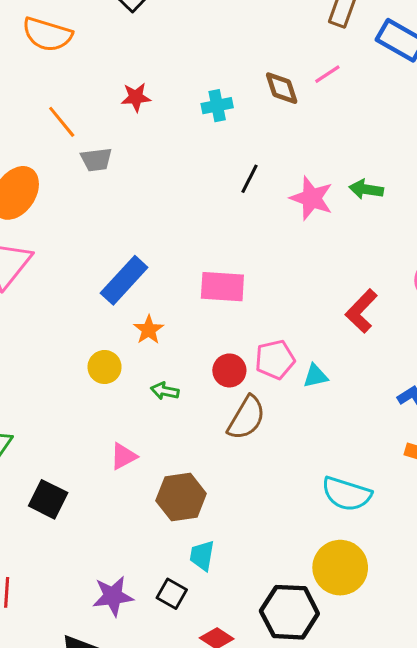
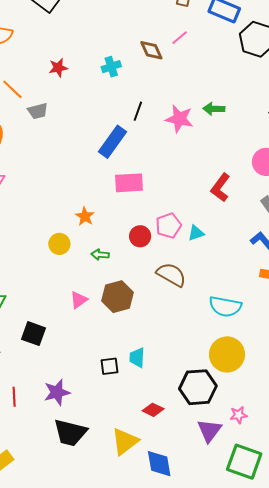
blue rectangle: (124, 280) -> (113, 142), moved
brown semicircle: (246, 418) -> (171, 275), moved, turned -84
brown hexagon: (181, 497) -> (118, 297), moved
black square: (172, 594) -> (109, 366), moved, turned -30
purple star: (113, 596) -> (57, 392), moved

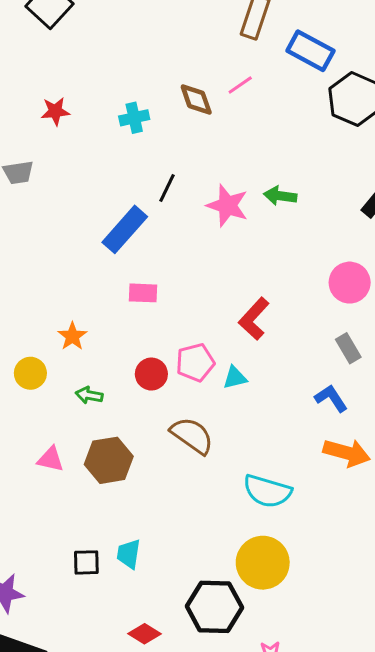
pink rectangle: (129, 183) -> (143, 293), size x0.7
red L-shape: (220, 188) -> (254, 319), moved
pink triangle: (79, 300) -> (51, 459), turned 42

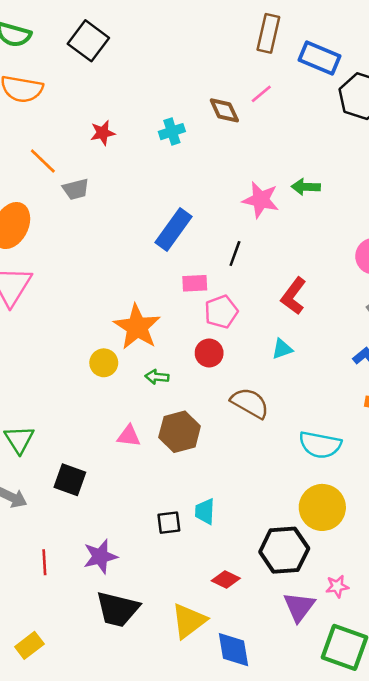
black line: (167, 188) -> (235, 254), moved
orange star: (72, 336) -> (137, 327), size x1.8
pink pentagon: (195, 362) -> (221, 312), moved

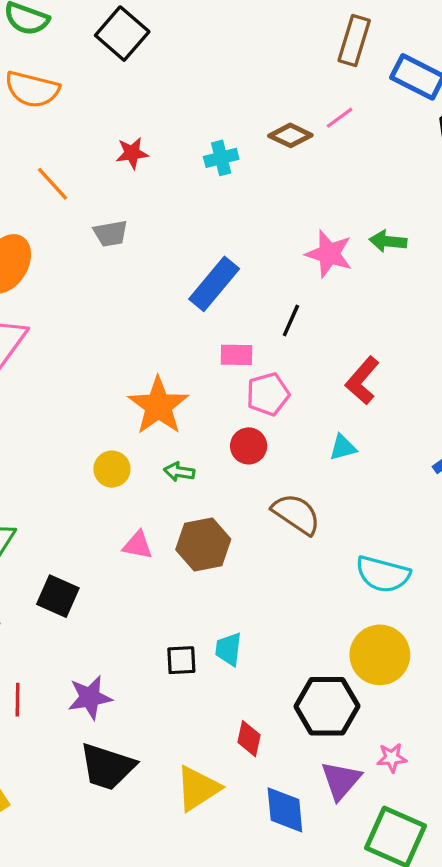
brown diamond: (224, 110) -> (290, 135), turned -44
gray trapezoid: (76, 189) -> (111, 234), moved
yellow circle: (104, 363) -> (112, 469), moved
red diamond: (226, 580) -> (249, 739), turned 72
blue diamond: (234, 650) -> (285, 810), moved

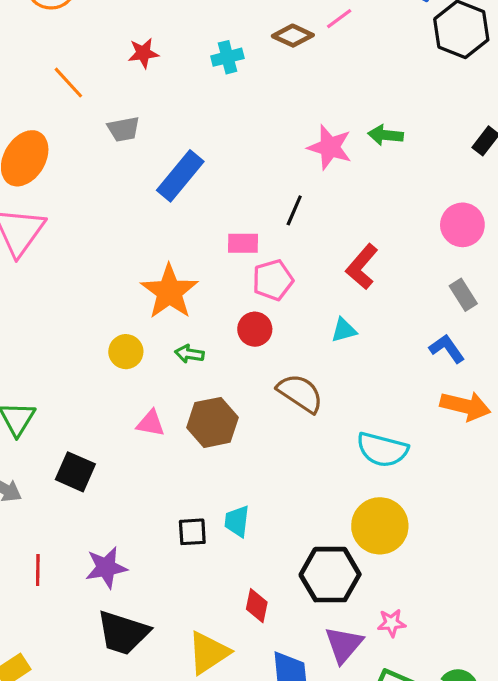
blue rectangle: (214, 284) -> (180, 176), moved

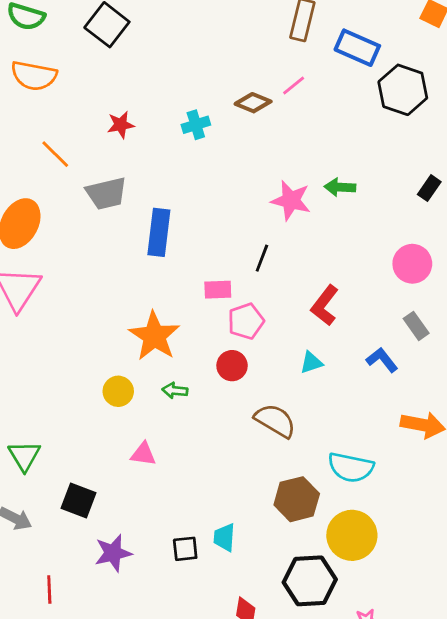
gray trapezoid: (123, 129) -> (106, 193), size x1.4
blue rectangle: (180, 176) -> (159, 232), turned -30
blue L-shape: (447, 349) -> (382, 360), moved
brown hexagon: (213, 422) -> (297, 499), moved
purple star: (106, 567) -> (113, 553), moved

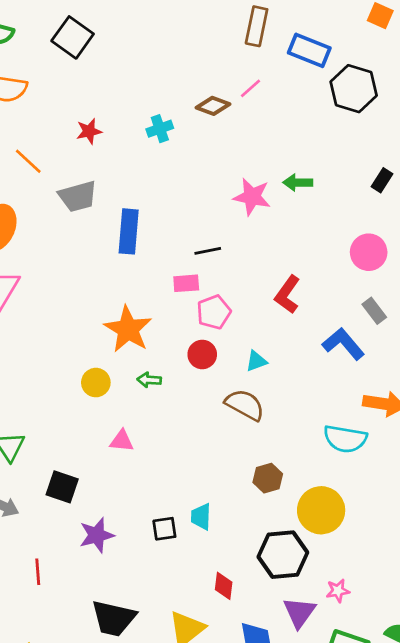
black line: (262, 258) -> (208, 251), moved, turned 60
blue L-shape: (382, 360) -> (343, 344), size x1.4
cyan triangle: (311, 363) -> (256, 361), moved
cyan semicircle: (351, 467) -> (345, 439), moved
brown hexagon: (297, 499) -> (268, 478), size x0.7

